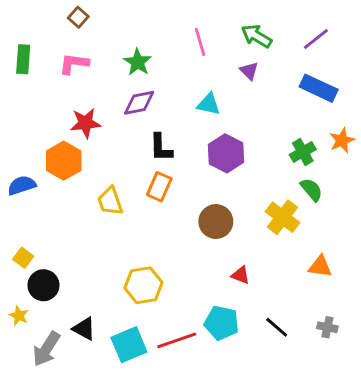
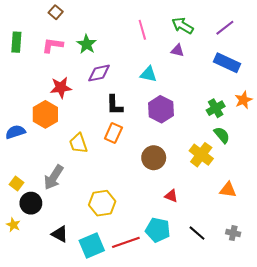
green star: (138, 62) -> (87, 44), moved
purple triangle: (249, 71) -> (177, 50), turned -32
gray arrow: (46, 349) -> (54, 177), moved

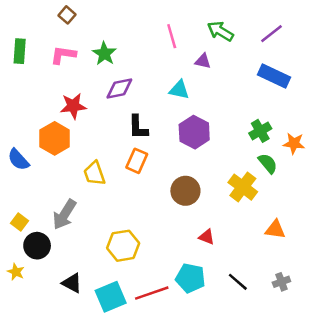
purple triangle: (177, 50) -> (203, 61), moved
orange star: (243, 100) -> (294, 143), moved, turned 30
blue semicircle: (15, 132) -> (18, 160), turned -114
gray cross: (233, 233) -> (281, 282), turned -32

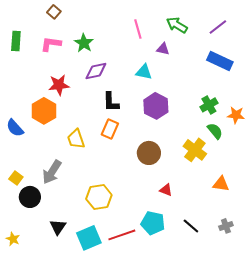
yellow star: (16, 272) -> (13, 239), moved
black triangle: (72, 283) -> (58, 227), turned 36

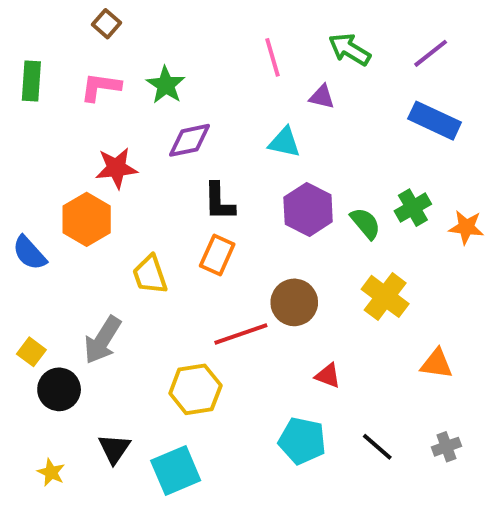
green semicircle: (215, 131) -> (365, 223), moved
red line: (122, 235) -> (241, 334), moved
yellow star: (13, 239) -> (51, 472), moved

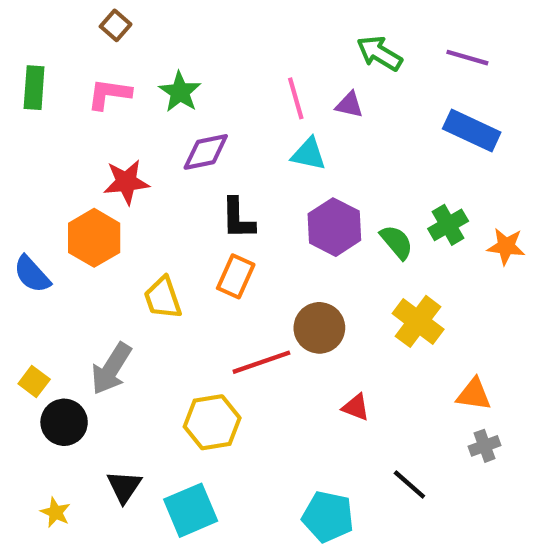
purple line: (431, 53) -> (467, 58), turned 54
pink line: (273, 57) -> (296, 98), moved
cyan pentagon: (302, 441) -> (328, 517), moved
gray cross: (446, 447) -> (485, 446), moved

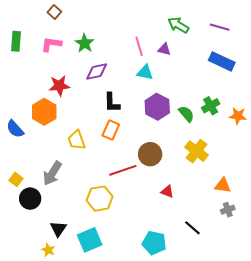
yellow star: (55, 512) -> (48, 250), moved

